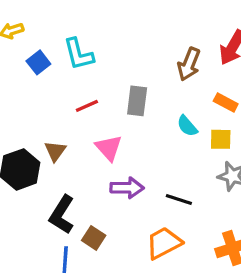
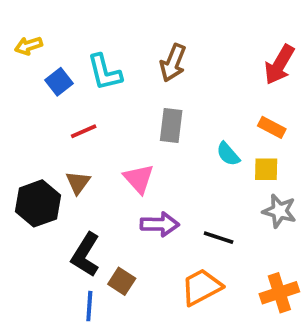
brown arrow: (189, 64) -> (173, 63), moved
red line: (87, 106) -> (84, 131), moved

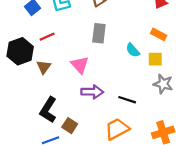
black hexagon: (38, 203) -> (20, 51), moved
blue line: (89, 306) -> (51, 140), turned 66

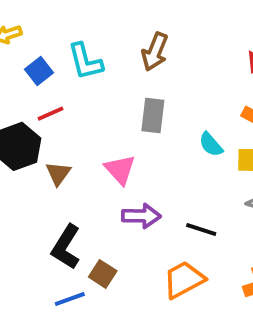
red line: (47, 37) -> (51, 114), moved

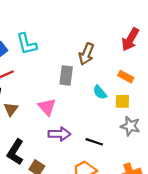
brown arrow: (155, 52) -> (86, 54), moved

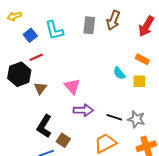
brown arrow: (86, 54) -> (113, 20), moved
gray rectangle: (66, 75) -> (89, 25), moved
gray star: (130, 126) -> (136, 119), moved

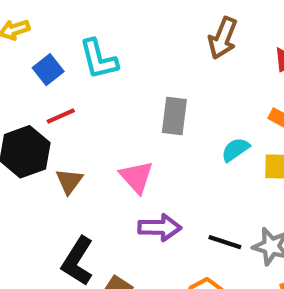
gray rectangle: (89, 25) -> (174, 116), moved
cyan semicircle: (119, 73) -> (235, 150), turned 96

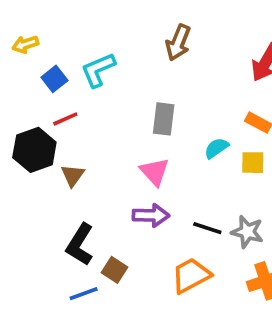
brown arrow: (223, 38) -> (178, 43), moved
cyan L-shape: (99, 59) -> (98, 70), turned 81
pink triangle: (136, 177) -> (155, 172), moved

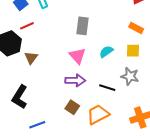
cyan semicircle: (216, 148) -> (106, 52), moved
gray star: (247, 232) -> (130, 76), moved
black L-shape: (80, 244) -> (20, 97), moved
brown square: (114, 270) -> (72, 107), moved

